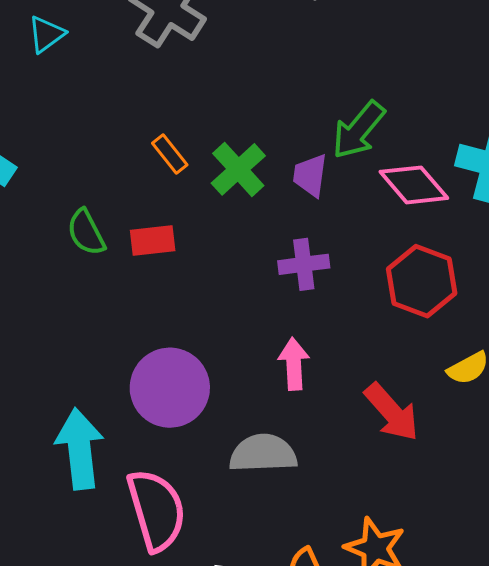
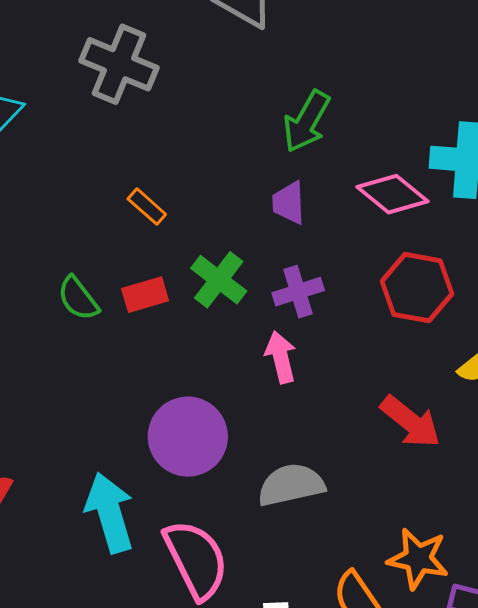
green arrow: (358, 130) -> (307, 121), moved
green cross: (238, 169) -> (219, 280), moved
pink arrow: (294, 364) -> (281, 357), moved

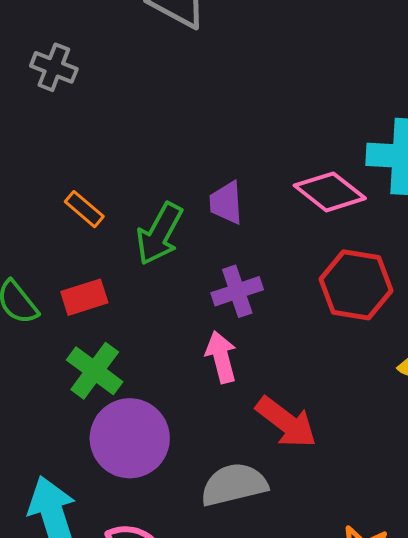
gray cross: (119, 64) -> (54, 67), size x0.6
green arrow: (307, 121) -> (159, 234), moved
green cross: (219, 280) -> (95, 371), moved
red arrow: (410, 422) -> (286, 422), moved

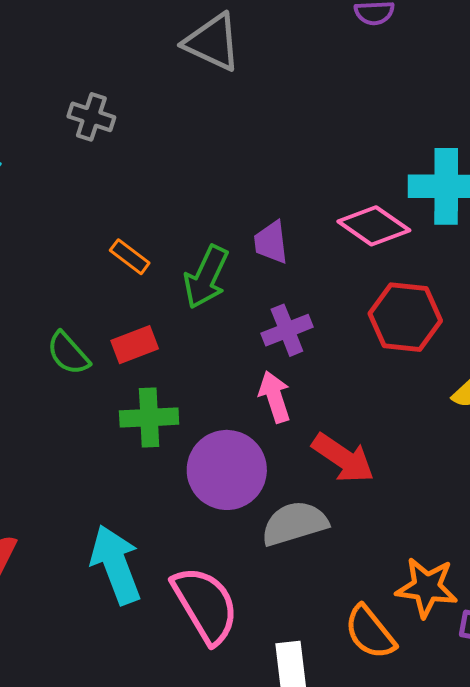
green cross: (95, 371) -> (149, 418), turned -36
purple circle: (130, 438) -> (227, 470), moved

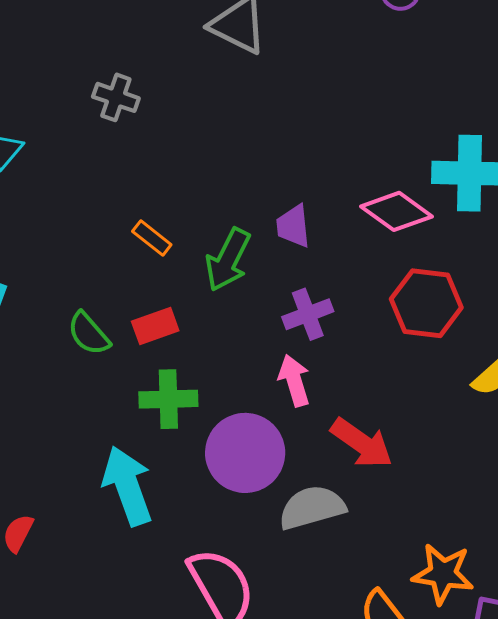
cyan arrow: (116, 565) -> (127, 486), moved

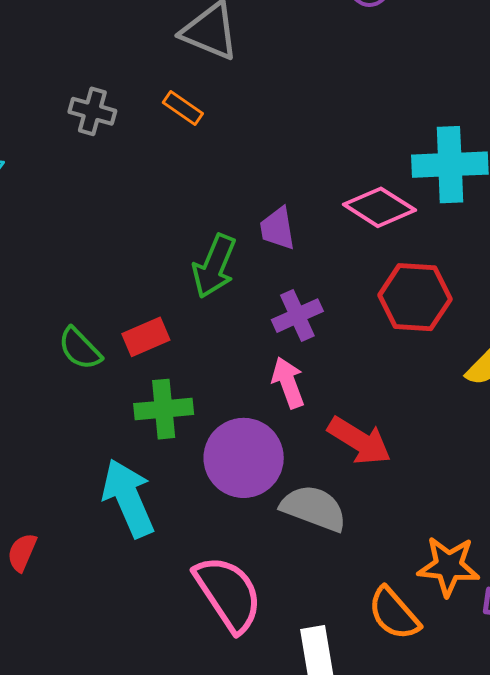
orange rectangle: (152, 238) -> (183, 108), moved
gray semicircle: (312, 508) -> (314, 508), turned 40

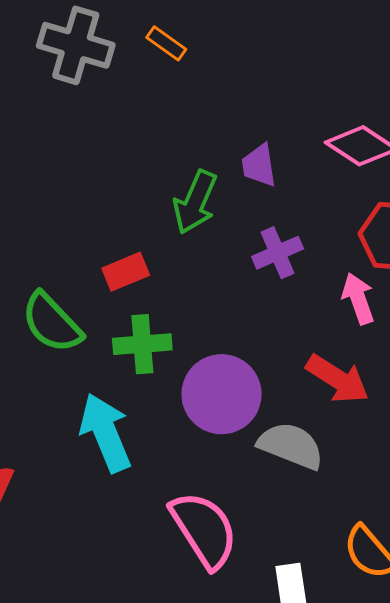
gray cross: (92, 111) -> (76, 45), size x1.6
green semicircle: (80, 349) -> (52, 323), moved, size x1.4
pink arrow: (288, 383) -> (358, 299), moved

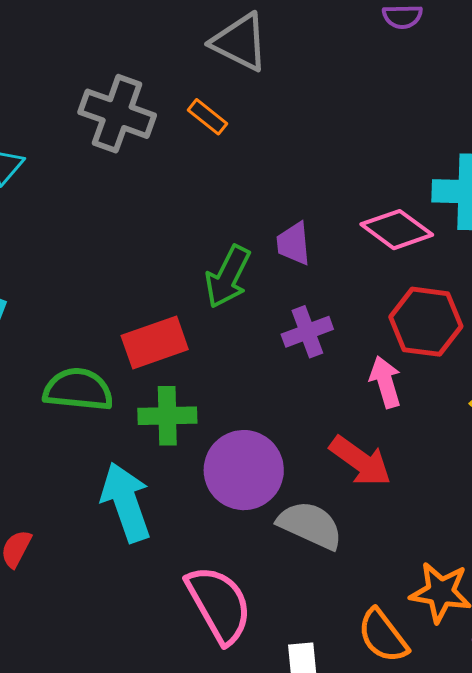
red rectangle: (126, 272) -> (155, 343), size x1.4
green semicircle: (52, 323) -> (78, 390), turned 136

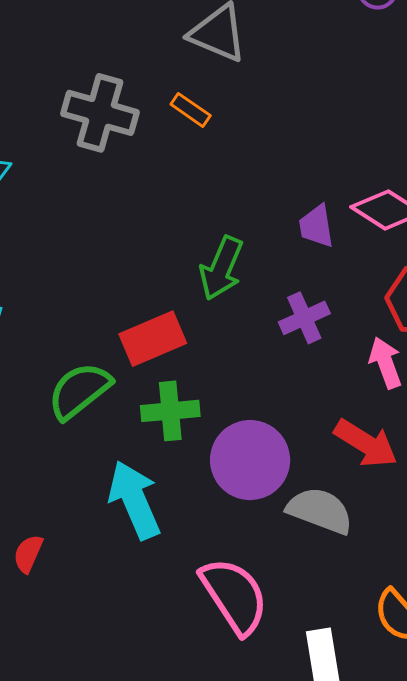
purple trapezoid: (294, 244) -> (316, 226), moved
green semicircle: (78, 390) -> (79, 391), turned -40

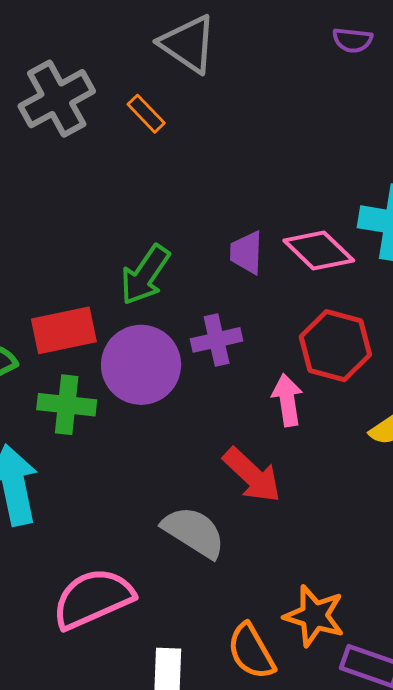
gray cross: (100, 113) -> (57, 99), turned 34
purple circle: (250, 460) -> (141, 365), moved
pink semicircle: (234, 596) -> (93, 598), turned -92

